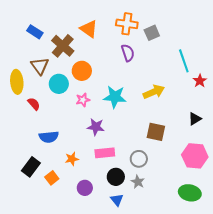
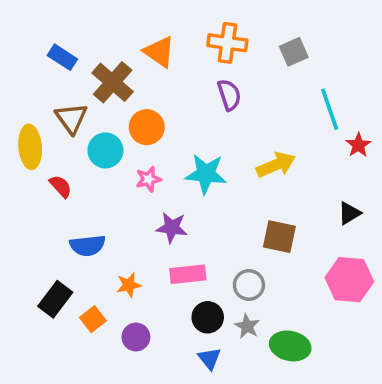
gray square: (152, 33) -> (294, 52), moved
purple circle: (85, 188) -> (136, 337), moved
green ellipse: (190, 193) -> (290, 346), moved

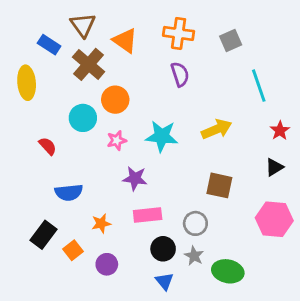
brown triangle: (71, 118) -> (83, 25), moved
red star: (358, 145) -> (280, 131), moved
yellow ellipse: (30, 147) -> (27, 83), moved

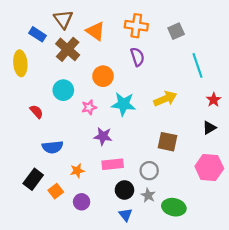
orange circle: (115, 100) -> (103, 76), moved

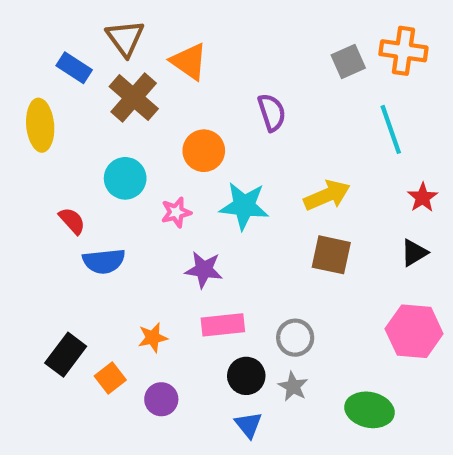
orange cross: (136, 26) -> (403, 51), moved
brown square: (167, 142) -> (331, 255), moved
blue semicircle: (53, 147) -> (104, 261), moved
green ellipse: (174, 207) -> (369, 410), moved

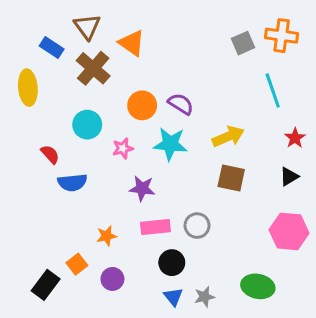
purple semicircle: (272, 112) -> (181, 104), moved, turned -40
gray circle: (295, 338) -> (197, 226), moved
black rectangle: (66, 355) -> (46, 285), moved
gray star: (293, 387) -> (204, 297), moved, turned 30

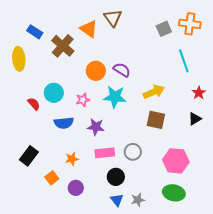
brown triangle: (87, 27) -> (113, 18), moved
cyan circle: (87, 125) -> (54, 93), moved
blue semicircle: (72, 183) -> (64, 123), moved
pink hexagon: (289, 231) -> (176, 161), moved
black rectangle: (46, 285) -> (29, 156), moved

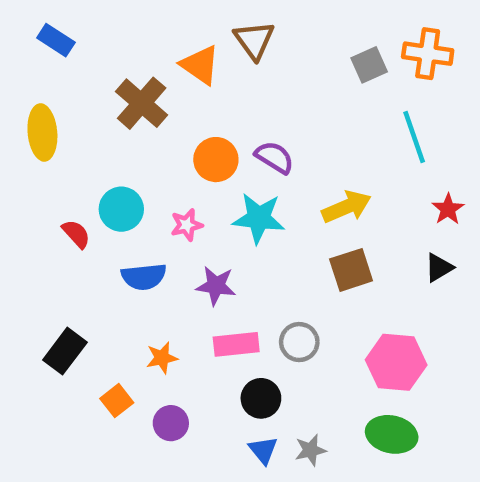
blue rectangle: (35, 32) -> (56, 40), moved
brown square: (156, 120) -> (351, 270), turned -30

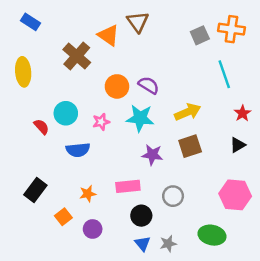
purple star: (216, 286) -> (152, 155), moved
gray circle: (299, 342) -> (173, 196), moved
pink hexagon: (396, 362) -> (235, 195), moved

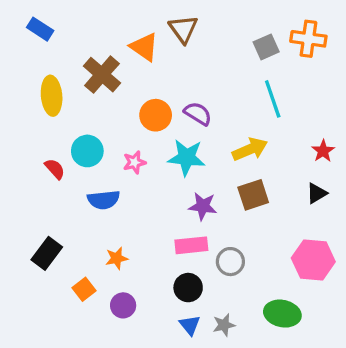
yellow ellipse: (23, 72) -> (52, 96), moved
cyan line: (224, 74) -> (273, 99), moved
pink rectangle: (128, 186) -> (191, 245), moved

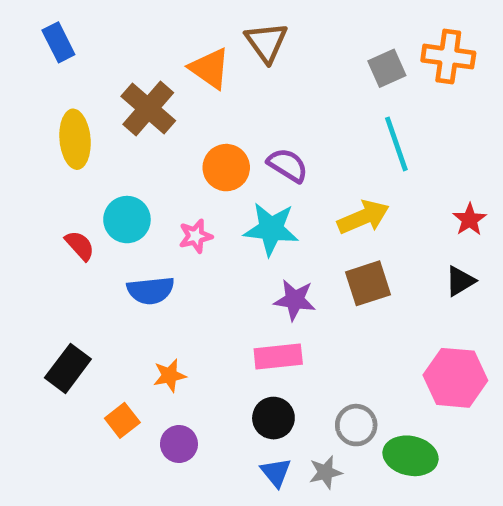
blue rectangle: (40, 29) -> (58, 42), turned 30
gray circle: (230, 262) -> (356, 425), moved

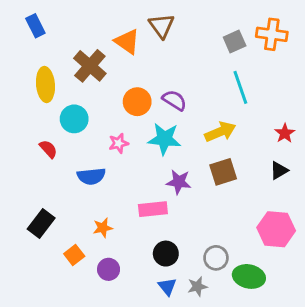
cyan circle: (127, 220) -> (74, 119), moved
pink rectangle: (278, 357) -> (153, 209), moved

